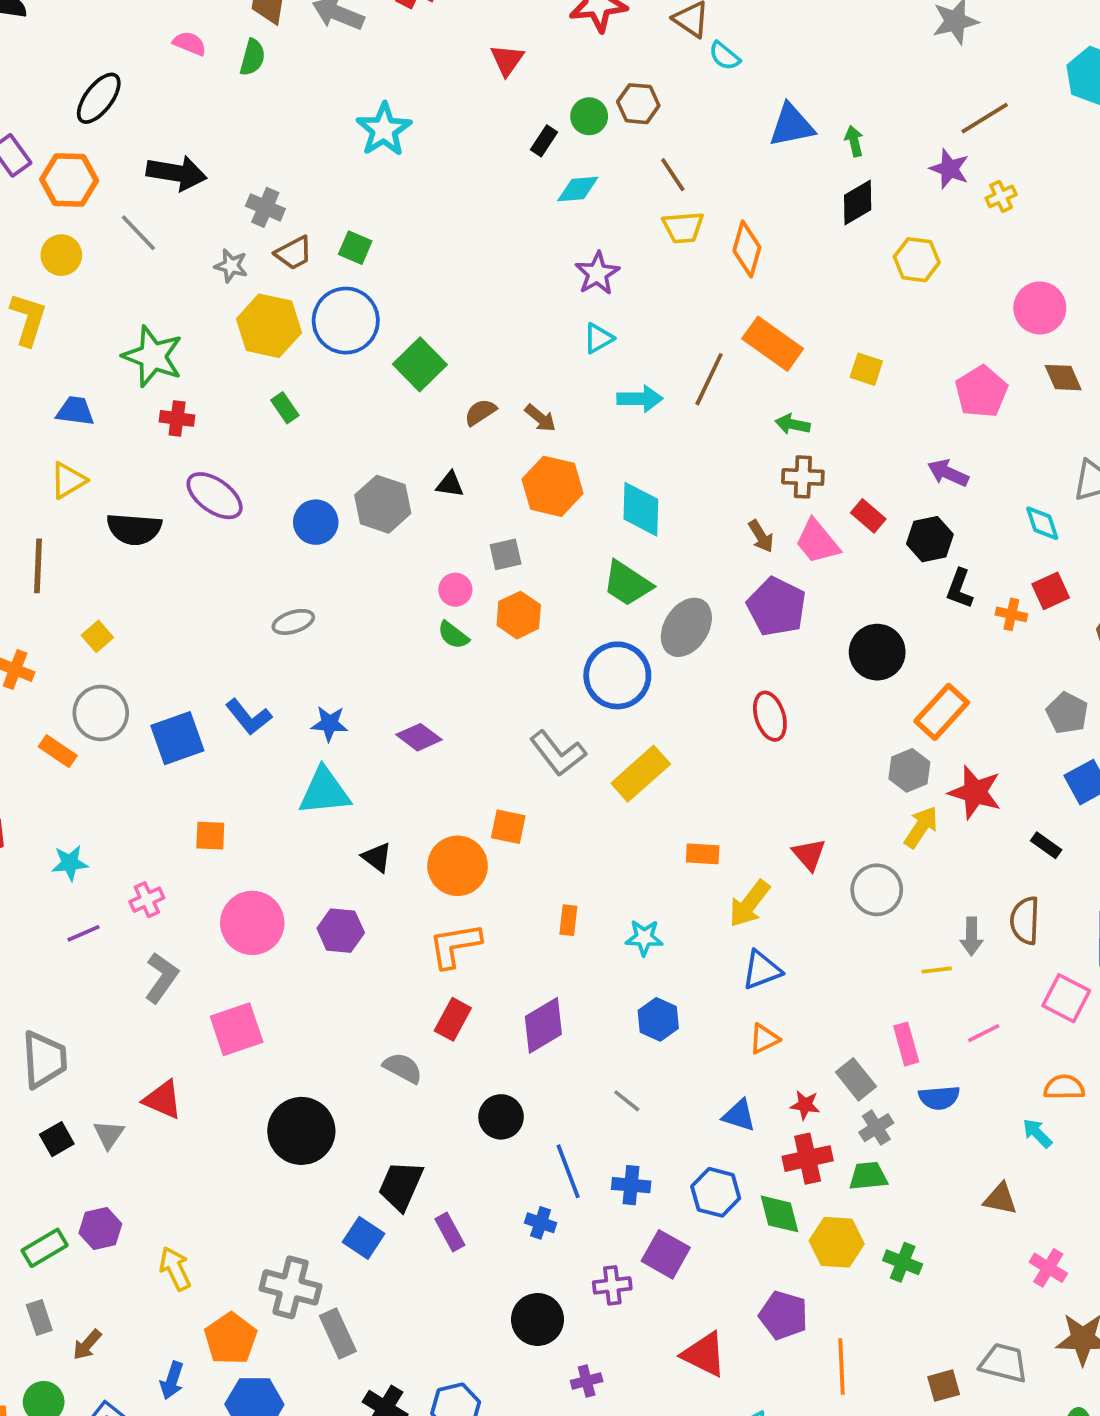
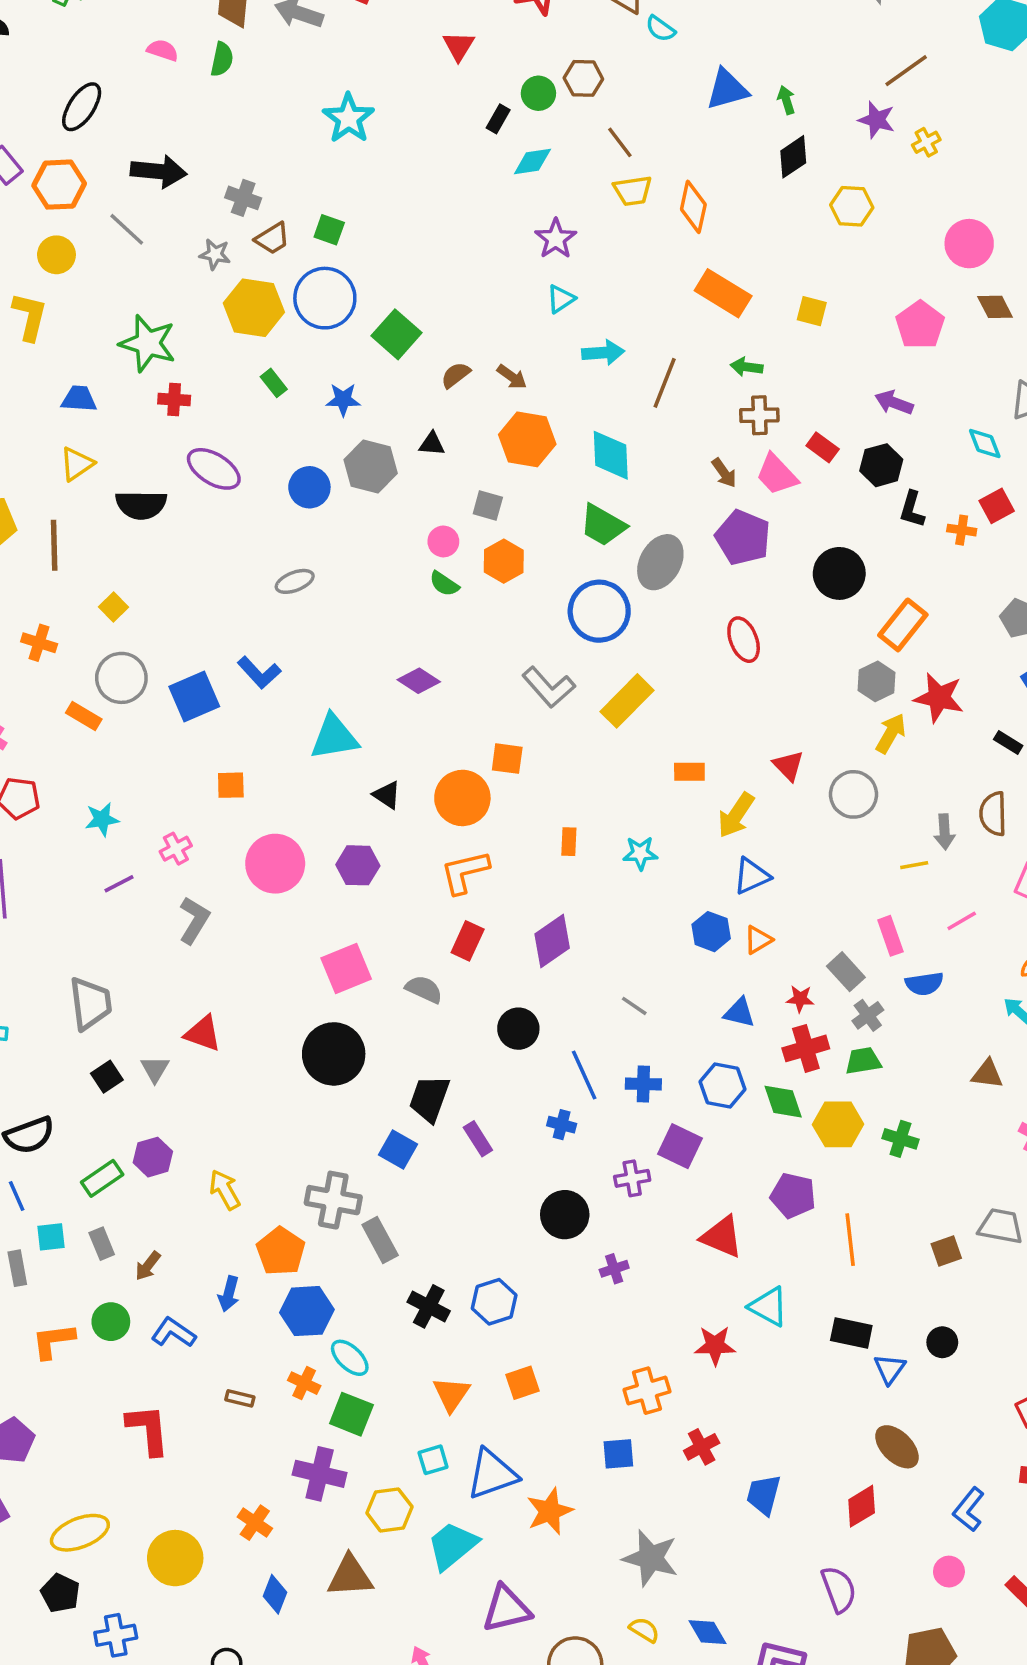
brown line: (709, 379) -> (665, 383), moved
gray square: (506, 554) -> (488, 506), turned 32
blue star: (330, 724) -> (343, 400), moved
blue hexagon: (658, 1019) -> (711, 932), moved
pink square: (237, 1029) -> (346, 968), moved

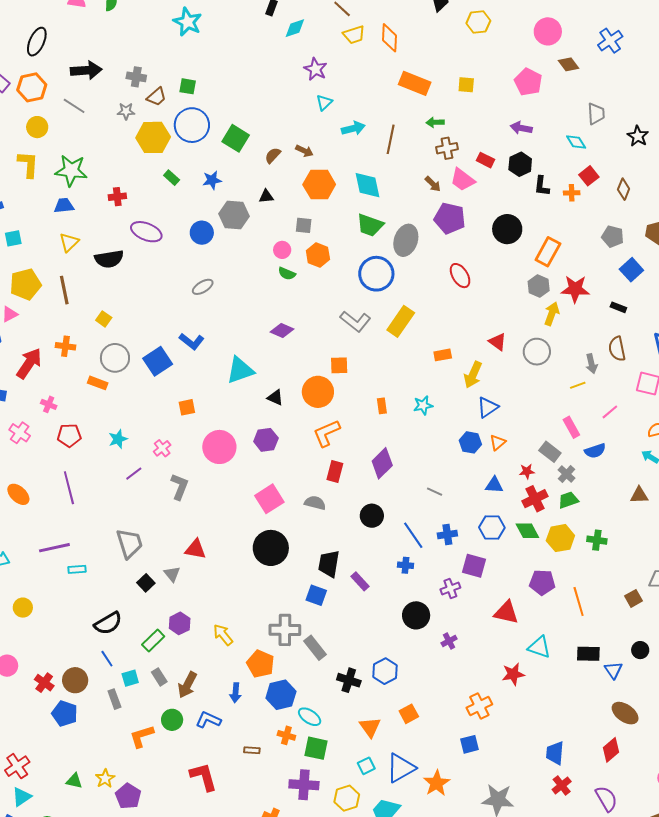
green star: (148, 343) -> (71, 171), moved
brown arrow: (148, 1266) -> (187, 685), size x1.5
red cross: (702, 1447) -> (562, 785), moved

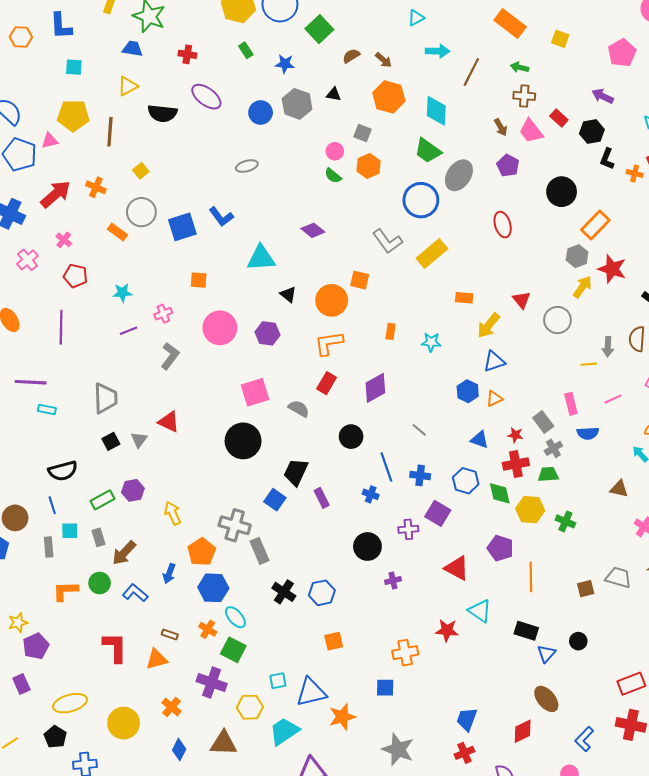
purple pentagon: (450, 218) -> (508, 166), size x0.7
orange triangle: (370, 727) -> (156, 659), moved, turned 35

